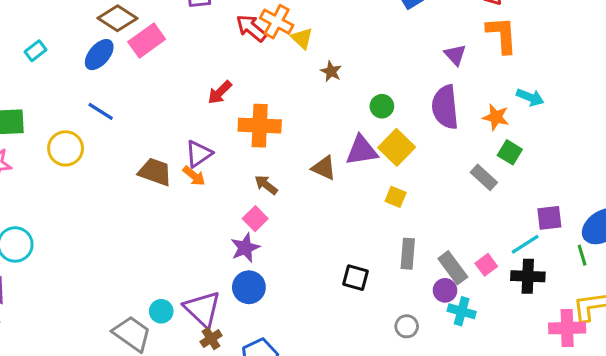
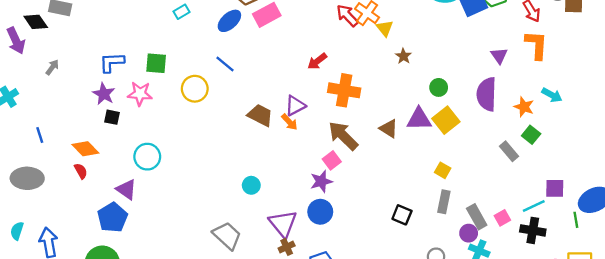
brown arrow: (266, 185) -> (343, 136), size x1.8
yellow square: (396, 197) -> (443, 170), moved
cyan circle: (161, 311) -> (251, 185), moved

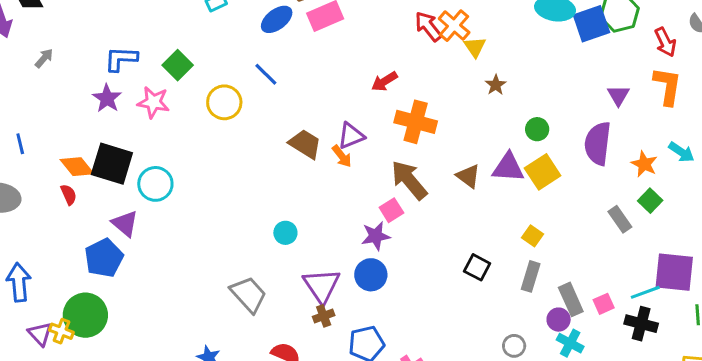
green square: (156, 63) -> (178, 65), turned 35
black square: (112, 117) -> (112, 164), moved, size x2.0
purple square: (555, 188) -> (674, 272), size x1.6
black square: (402, 215) -> (477, 267), moved

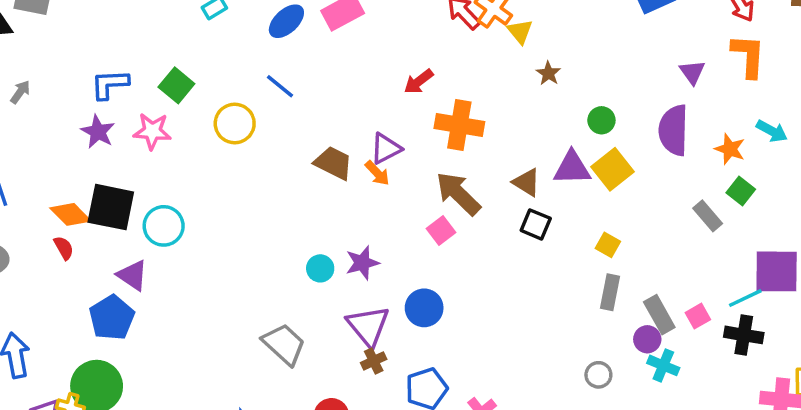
purple star: (376, 236) -> (362, 263), moved
black square: (477, 267) -> (536, 224), moved

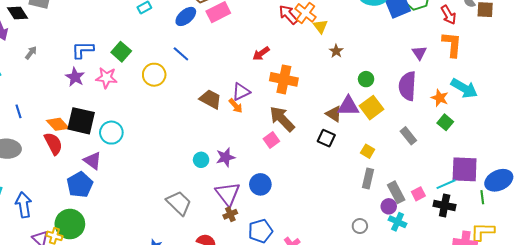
cyan arrow: (772, 131) -> (464, 88), size x1.5
brown triangle: (527, 182) -> (334, 114), moved
gray rectangle: (708, 216) -> (408, 136), moved
red semicircle: (64, 248) -> (53, 144), size x1.6

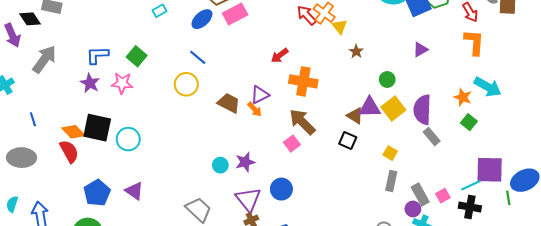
gray arrow: (31, 53) -> (44, 59), size x2.0
purple triangle: (419, 53) -> (420, 50), moved, turned 35
yellow circle: (154, 75) -> (186, 84), moved
purple semicircle: (407, 86) -> (422, 110), moved
purple triangle: (93, 161) -> (134, 191), moved

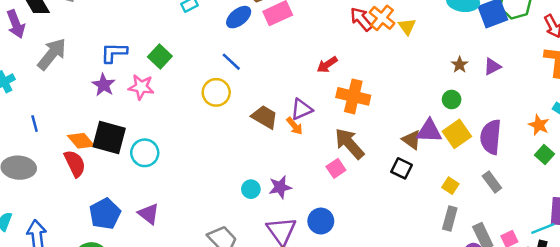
yellow triangle: (340, 27) -> (407, 27), moved
brown star: (356, 51) -> (460, 65), moved
gray rectangle: (432, 137) -> (492, 182), moved

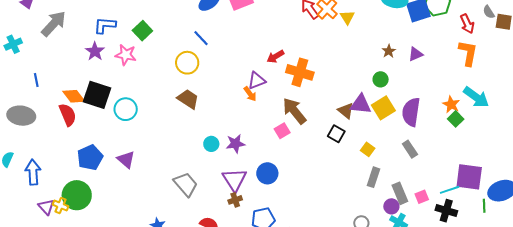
red arrow: (327, 65) -> (275, 57), moved
brown trapezoid: (265, 117) -> (188, 99), moved
green square: (545, 155) -> (456, 119), moved
yellow square: (450, 186) -> (368, 149), moved

